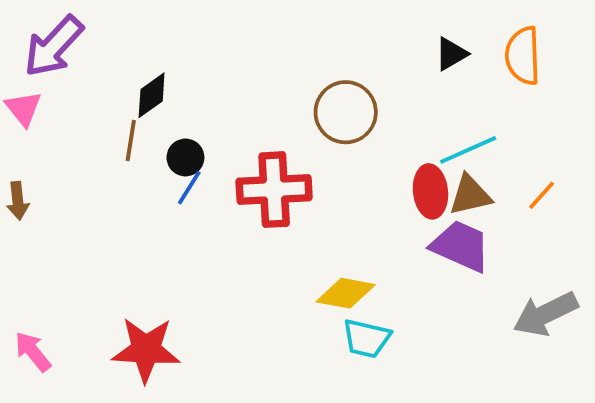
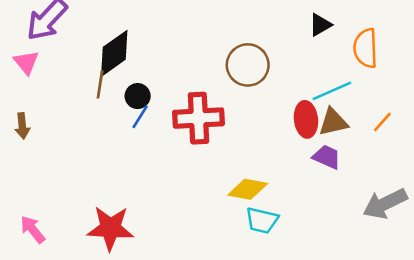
orange semicircle: (523, 56) -> (366, 48), moved
black diamond: (152, 95) -> (114, 53), size x1.5
purple trapezoid: (461, 246) -> (327, 157), size x0.7

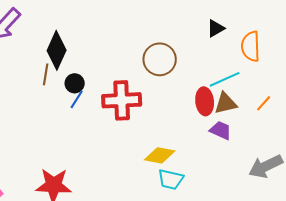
black diamond: (114, 53) -> (57, 50), turned -30

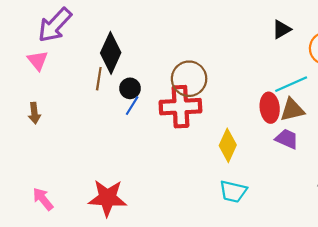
brown circle: (160, 59) -> (189, 79), moved
yellow diamond: (160, 155) -> (228, 145), moved, turned -76

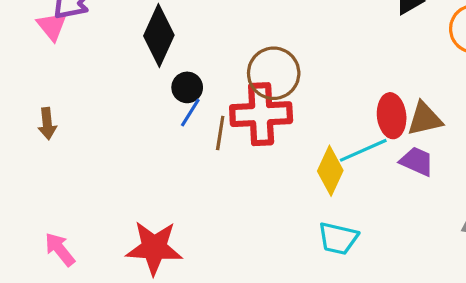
pink triangle: (38, 60) -> (52, 26), moved
brown line: (99, 79) -> (220, 133), moved
cyan line: (291, 84) -> (363, 150), moved

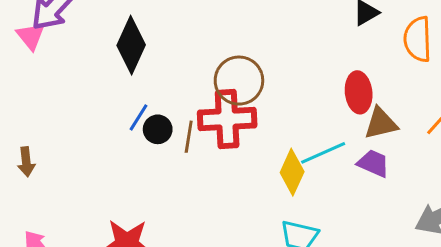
black circle: (187, 87) -> (158, 129), moved
blue line: (190, 113) -> (138, 117), moved
red ellipse: (392, 116) -> (359, 92), moved
brown arrow: (47, 124) -> (26, 162), moved

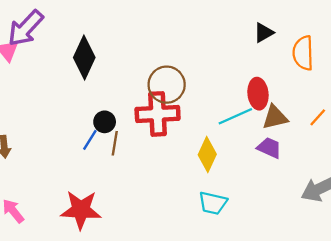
blue line: (138, 117) -> (90, 140), moved
brown line: (189, 137) -> (115, 143), moved
cyan line: (323, 153) -> (235, 116), moved

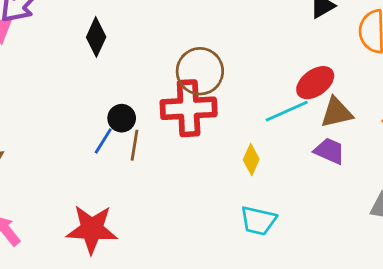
black diamond: (84, 58) -> (96, 37), size x0.7
red ellipse: (258, 94) -> (315, 83), turned 60
yellow diamond: (207, 155) -> (251, 159), size x0.7

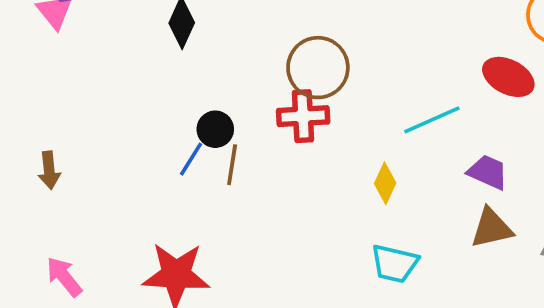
red ellipse: (315, 83) -> (508, 77), moved, turned 63
red cross: (189, 108) -> (303, 116), size x0.7
brown triangle: (337, 113) -> (492, 228), moved

